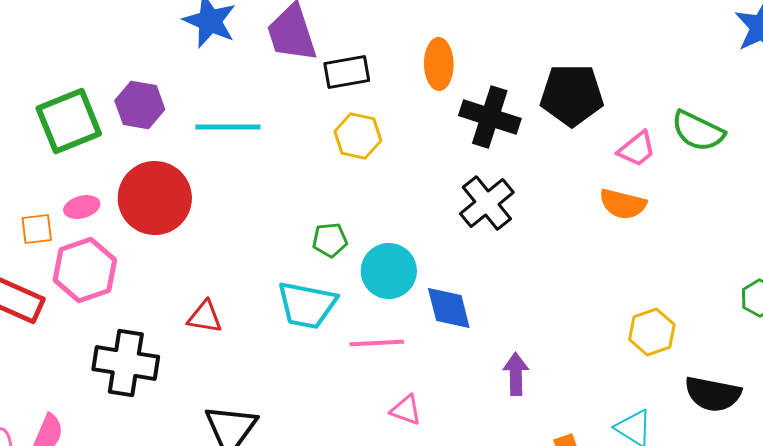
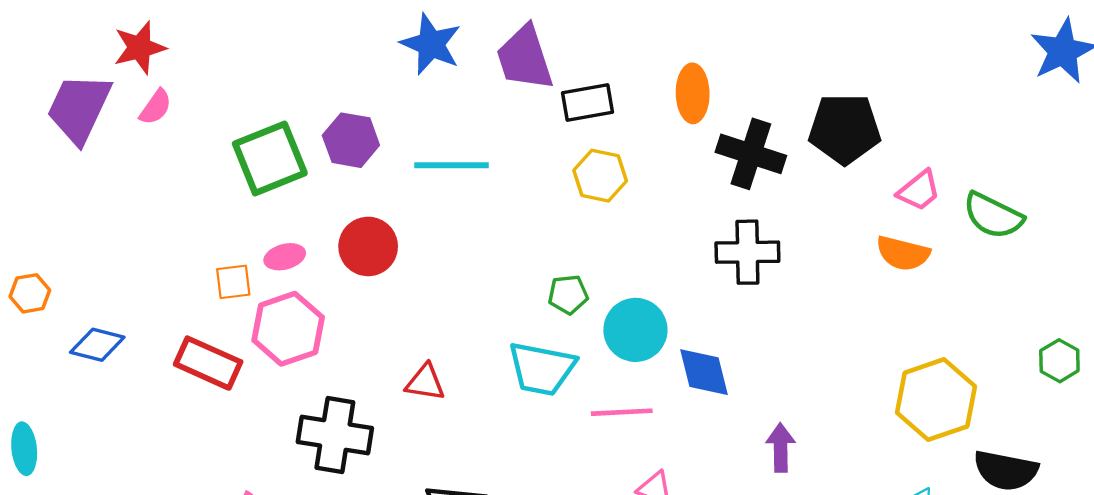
green semicircle: (698, 131) -> (993, 216), moved
red circle: (155, 198) -> (368, 246), size x0.7
black cross: (487, 203) -> (747, 252), turned 38
yellow hexagon: (652, 332) -> (936, 400), size x1.5

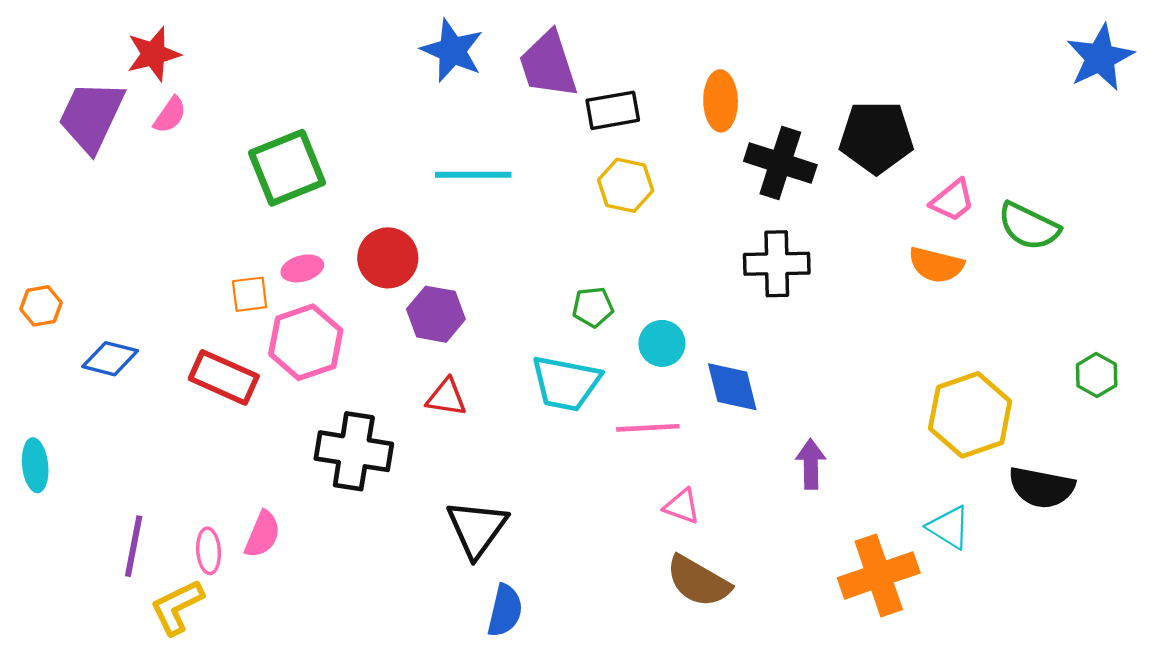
purple hexagon: (351, 140) -> (436, 314), moved
cyan circle: (635, 330) -> (662, 343), size x0.7

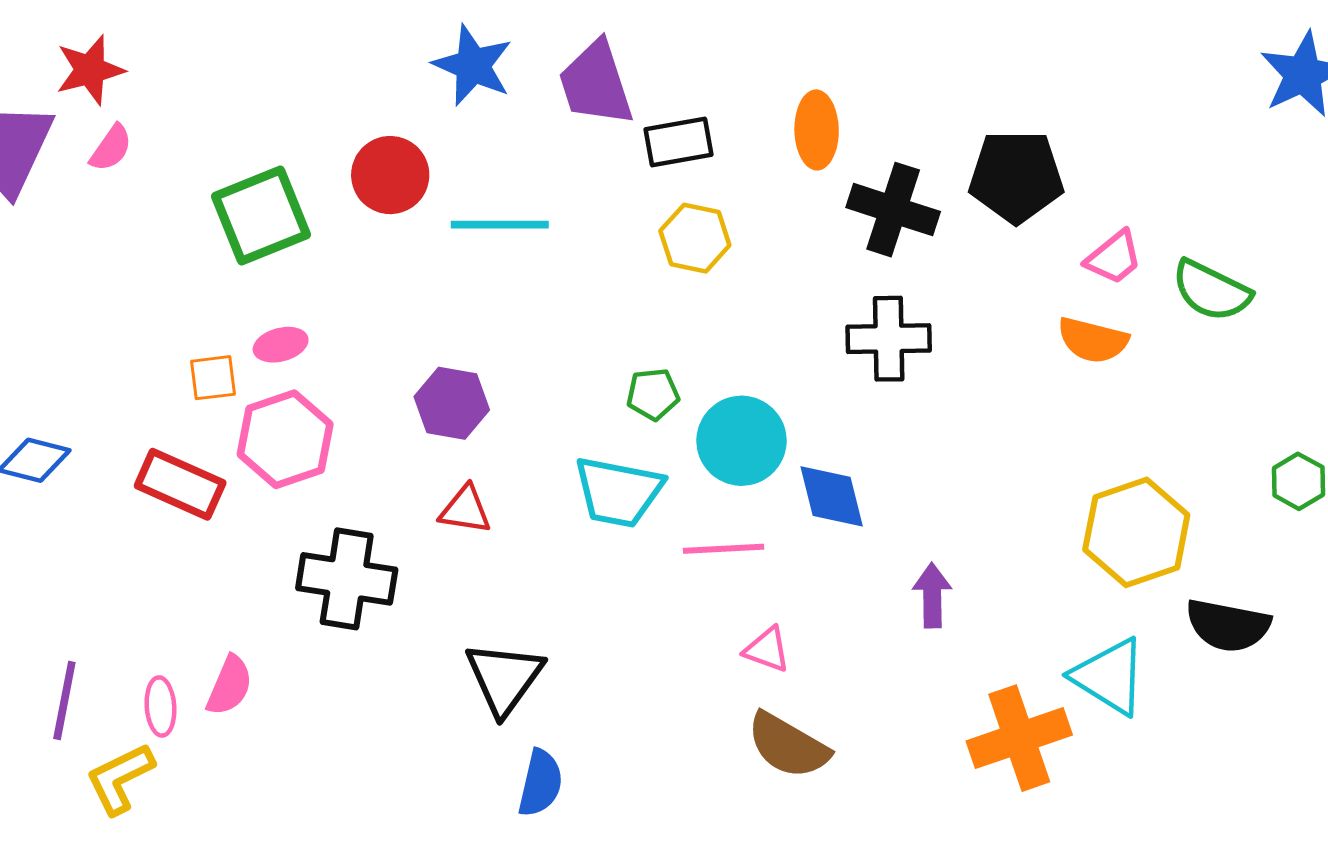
red circle: (388, 258) -> (390, 175), moved
cyan circle: (662, 343) -> (741, 441), size x1.5
cyan triangle: (949, 527) -> (1109, 676), size x1.4

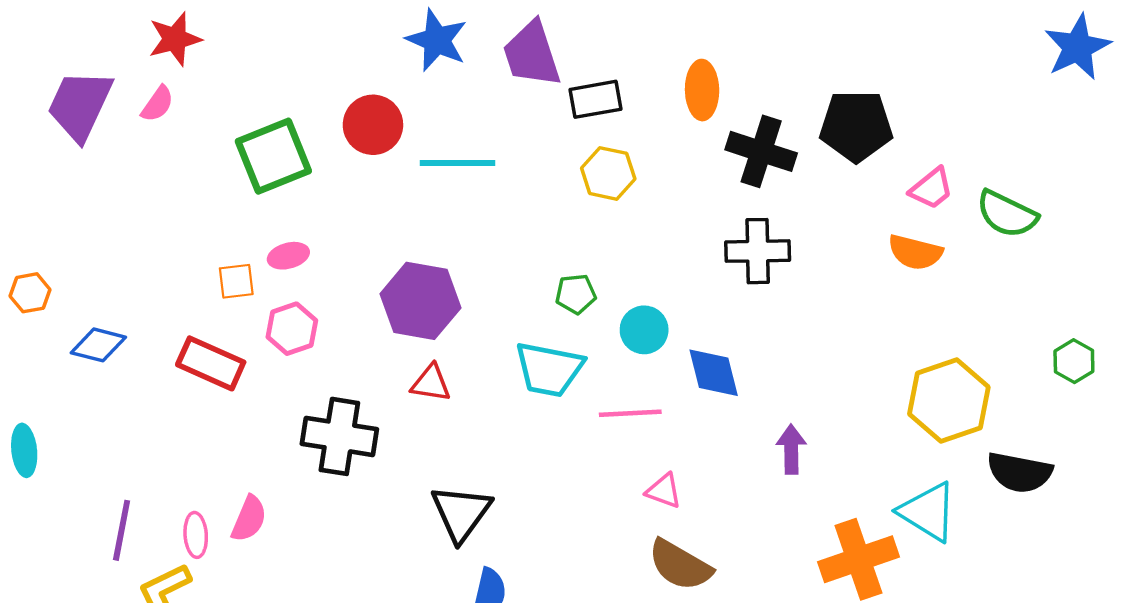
red star: (90, 70) -> (175, 39), moved
purple hexagon: (452, 403) -> (420, 301), size x1.4
pink hexagon: (285, 439) -> (292, 329), size x0.7
cyan circle: (741, 441) -> (644, 330), size x0.7

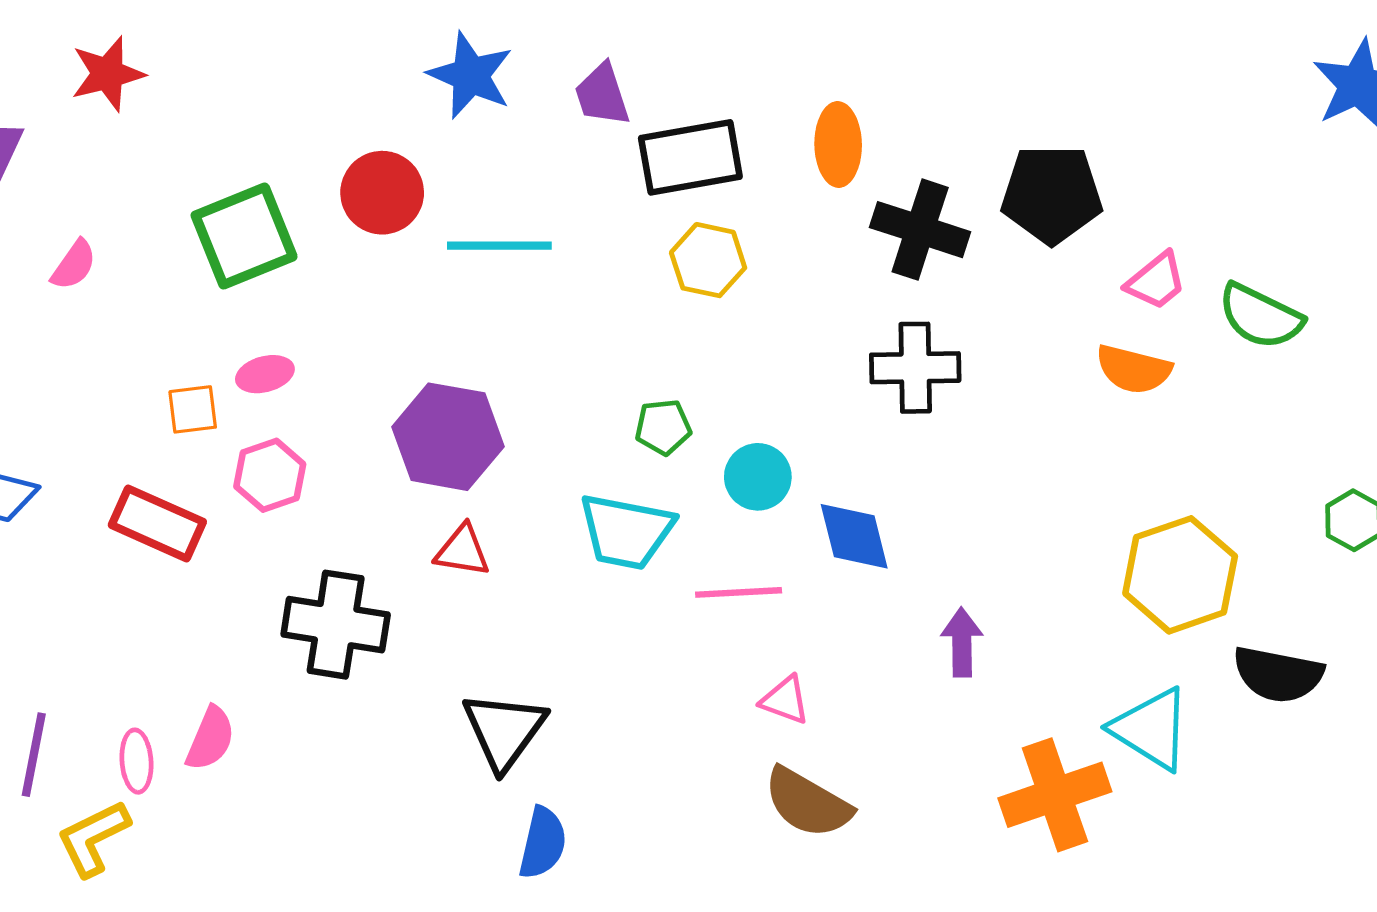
purple trapezoid: (532, 54) -> (602, 95), size x0.7
black rectangle: (595, 99) -> (690, 157), size x1.4
pink semicircle: (157, 104) -> (74, 265), moved

